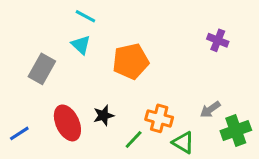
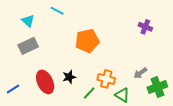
cyan triangle: (81, 45) -> (28, 21), moved
gray rectangle: (42, 69) -> (28, 46), turned 36

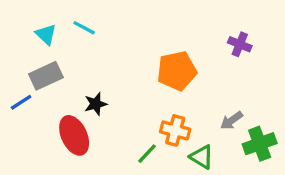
cyan line: (57, 11) -> (84, 28), moved
orange pentagon: (87, 41) -> (177, 71), moved
black star: (69, 77) -> (96, 104), moved
blue line: (13, 89) -> (21, 102), moved

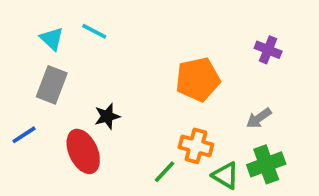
gray rectangle: (46, 76) -> (52, 85), turned -44
blue line: (21, 102) -> (24, 135), moved
gray arrow: (231, 120) -> (259, 118), moved
green cross: (260, 144) -> (266, 164), moved

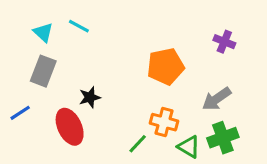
gray arrow: (259, 118) -> (217, 99), size x1.4

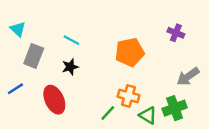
cyan line: (79, 26) -> (71, 40), moved
cyan triangle: (43, 32) -> (18, 29), moved
black star: (90, 97) -> (70, 67), moved
gray arrow: (217, 99) -> (188, 77), moved

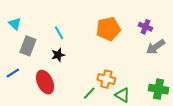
cyan line: (71, 40) -> (59, 33), turned 32
orange pentagon: (130, 52) -> (108, 29), moved
gray arrow: (188, 77) -> (156, 47), moved
green cross: (175, 108) -> (159, 89), moved, turned 30

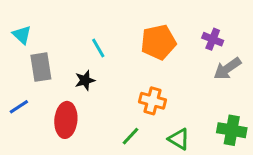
cyan line: (59, 33) -> (98, 48), moved
gray rectangle: (28, 46) -> (41, 67), turned -30
orange cross: (106, 79) -> (152, 101), moved
red ellipse: (45, 82) -> (66, 120), turned 30

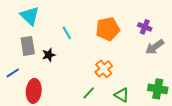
cyan triangle: (22, 35) -> (30, 16), moved, size x1.5
black star: (85, 80) -> (49, 55), moved
orange cross: (152, 101) -> (104, 69), turned 36
red ellipse: (66, 120) -> (34, 91), moved

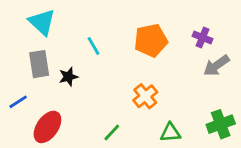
green cross: (158, 89) -> (221, 124), turned -30
red ellipse: (34, 91) -> (47, 127), turned 30
green line: (89, 93) -> (112, 133), moved
green triangle: (122, 95) -> (170, 133), turned -35

